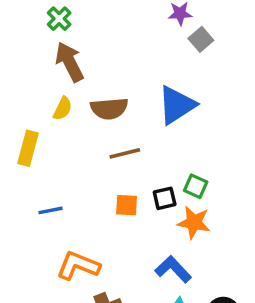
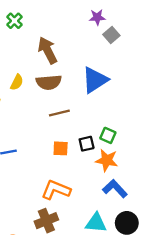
brown arrow: (70, 62) -> (48, 50), moved
orange L-shape: (78, 266) -> (56, 190), moved
blue L-shape: (173, 269) -> (115, 189), moved

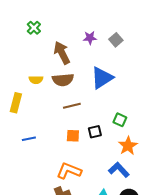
purple star: (97, 17) -> (90, 38), moved
yellow semicircle: (17, 82) -> (36, 80), turned 64
green square: (108, 135) -> (120, 120), moved
orange star: (107, 160) -> (128, 146), moved, turned 30

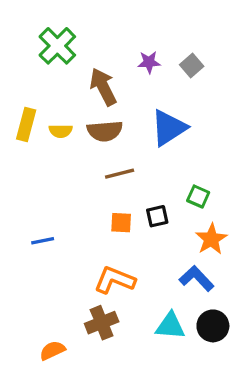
green cross: (34, 28) -> (57, 46), size x1.6
yellow rectangle: (16, 103) -> (26, 124), moved
blue line: (29, 139) -> (43, 241), moved

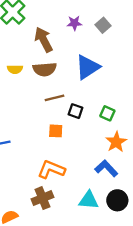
black square: (157, 216) -> (75, 111), moved, turned 32

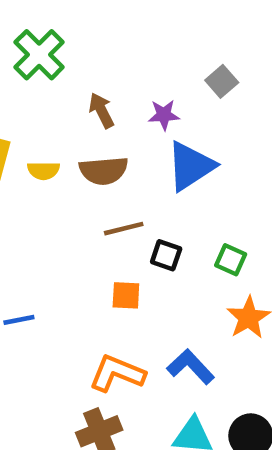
purple star: (74, 23) -> (164, 115), moved
brown arrow: (44, 40) -> (101, 110), size x0.7
blue L-shape: (106, 168) -> (191, 367), moved

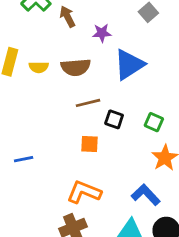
brown arrow: (101, 110) -> (67, 17), moved
purple star: (164, 115) -> (102, 33), moved
blue L-shape: (191, 367) -> (146, 195), moved

